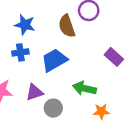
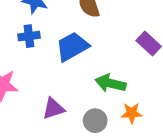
purple triangle: (34, 92) -> (53, 109), moved
gray circle: (53, 108) -> (95, 121), moved

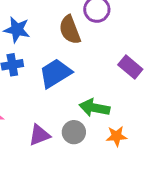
gray circle: (95, 121) -> (74, 132), moved

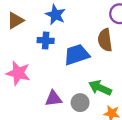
brown semicircle: (70, 30) -> (105, 40), moved

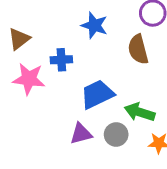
blue star: (55, 15) -> (94, 25), moved
blue trapezoid: (77, 55) -> (97, 94), moved
pink star: (18, 73) -> (29, 79), moved

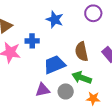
brown semicircle: (138, 49) -> (82, 52), moved

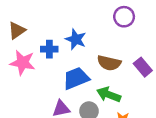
blue star: (55, 20) -> (76, 39), moved
brown semicircle: (82, 52) -> (109, 63), turned -66

